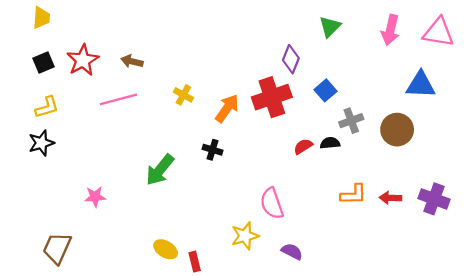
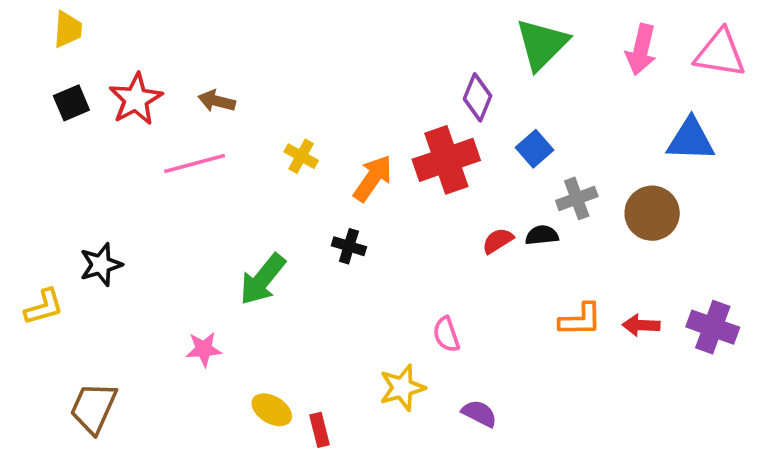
green triangle: (330, 27) -> (542, 44), size x1.5
yellow L-shape: (47, 107) -> (44, 307), moved
black star: (41, 143) -> (101, 265), moved
pink star: (95, 197) -> (204, 349), moved
pink semicircle: (272, 203) -> (446, 334), size x0.7

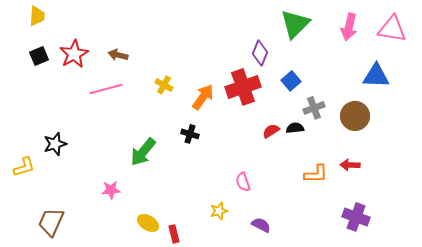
red arrow: (641, 325) -> (350, 165), moved
purple cross: (713, 327) -> (356, 217), moved
yellow star: (402, 388) -> (219, 211), size x0.7

